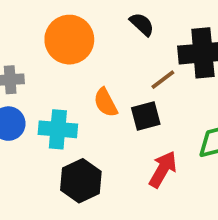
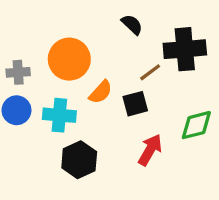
orange circle: (69, 40) -> (69, 59), moved
orange semicircle: (106, 103) -> (101, 92), turned -110

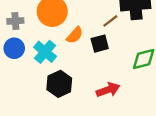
cyan cross: (59, 115) -> (45, 52), turned 35
red arrow: (150, 150) -> (108, 90), moved, turned 40

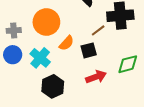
red arrow: (108, 90) -> (96, 77), moved

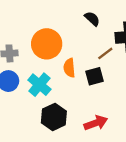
orange semicircle: (66, 43) -> (69, 68), turned 133
red arrow: (96, 77) -> (96, 123), moved

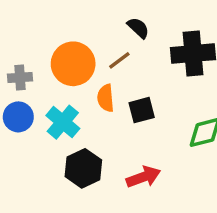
brown line: (105, 53) -> (119, 60), moved

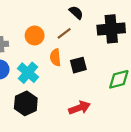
orange circle: (73, 64) -> (35, 35), size x0.7
black hexagon: (83, 168) -> (26, 103), moved

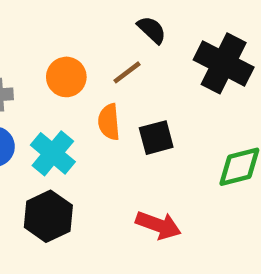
black cross: (111, 29) -> (224, 63), turned 32
red arrow: (79, 108) -> (158, 225), turned 40

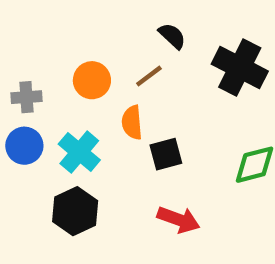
black square: (156, 138) -> (166, 154), moved

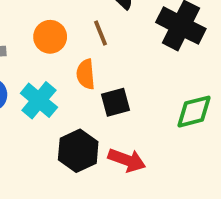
brown line: (149, 76) -> (101, 33), turned -75
black hexagon: (75, 211) -> (78, 151), moved

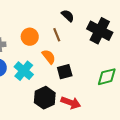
orange semicircle: (86, 74) -> (49, 57), turned 147

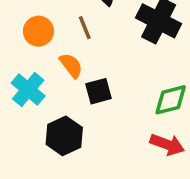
red arrow: (71, 103) -> (167, 144), moved

